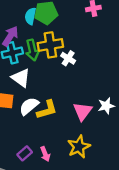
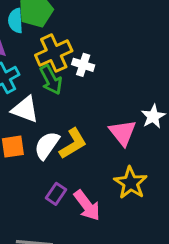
green arrow: (32, 50) -> (51, 80), moved
purple rectangle: (25, 153) -> (56, 194), moved
pink arrow: (45, 154) -> (87, 205), size x1.5

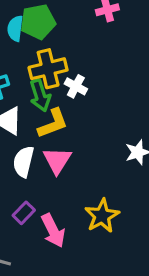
pink triangle: (123, 133) -> (57, 160), moved
yellow L-shape: (73, 144) -> (53, 123), moved
white semicircle: (47, 145) -> (24, 162), turned -32

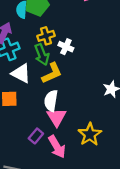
yellow cross: (48, 69) -> (46, 36), size x0.7
pink triangle: (57, 160) -> (57, 117), moved
white semicircle: (24, 162) -> (51, 101), moved

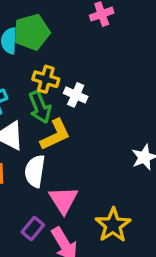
yellow cross: (46, 36) -> (46, 79), turned 35
white semicircle: (51, 101) -> (35, 171), moved

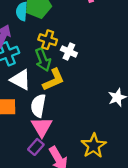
pink triangle: (63, 200) -> (42, 127), moved

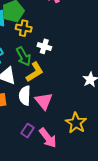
yellow cross: (48, 40) -> (24, 28), moved
pink triangle: (42, 127) -> (44, 101), moved

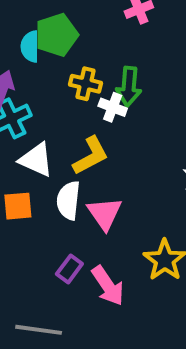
yellow cross: (24, 28) -> (85, 84), moved
green arrow: (23, 56) -> (129, 86), moved, turned 30

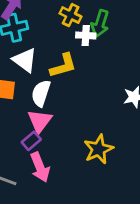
white cross: (113, 107) -> (86, 35), turned -30
pink triangle: (105, 214) -> (40, 121), moved
pink arrow: (108, 286) -> (40, 167), moved

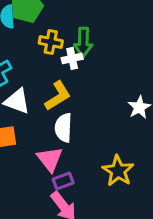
white semicircle: (41, 93) -> (63, 128), moved
purple rectangle: (31, 141) -> (63, 181), moved, turned 36

